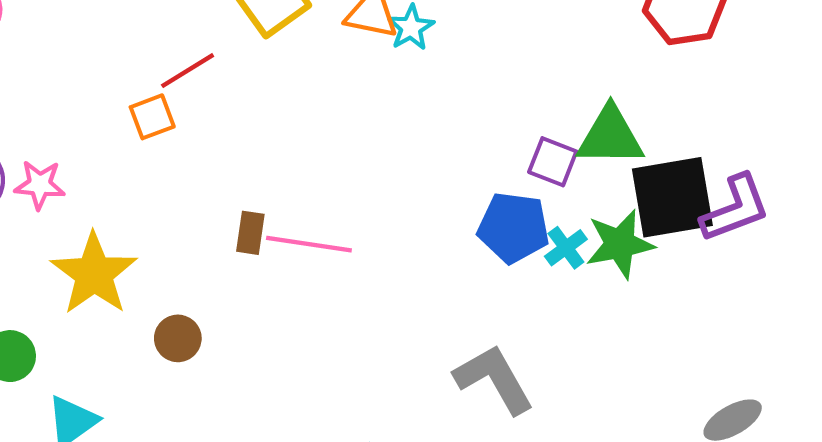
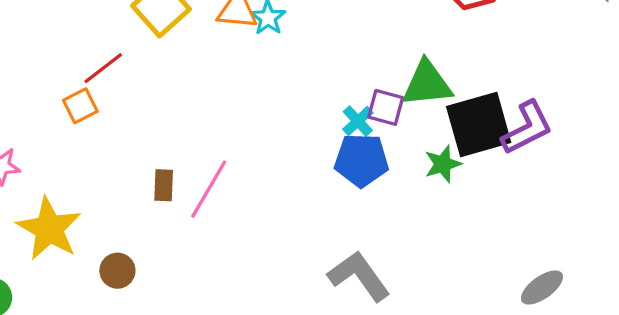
pink line: (309, 244) -> (209, 189), turned -62
green star: (620, 244) -> (443, 164), size x0.7
cyan cross: (566, 248) -> (358, 121), moved

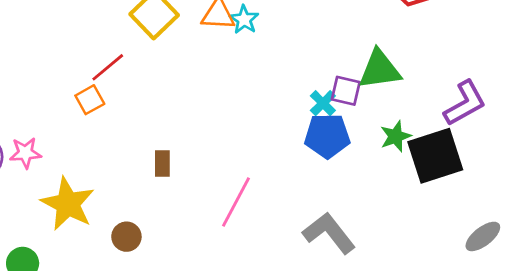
black square: (479, 125) -> (435, 156), moved
pink line: (209, 189) -> (236, 202), moved

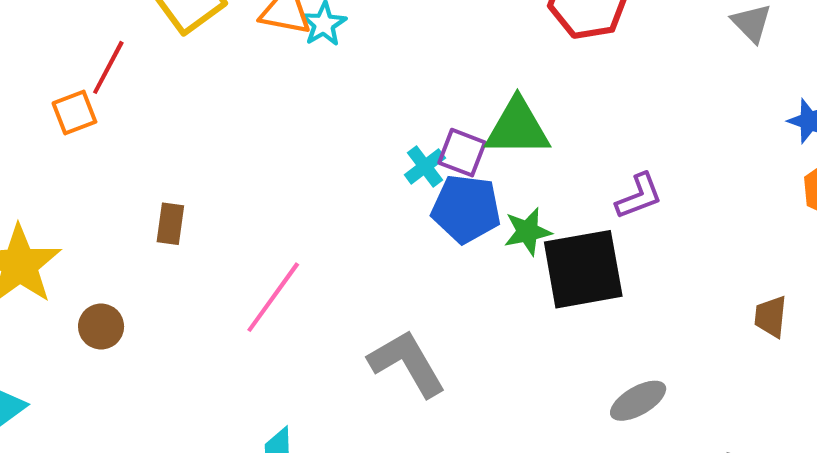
red line: (108, 67) -> (108, 67), turned -30
purple L-shape: (465, 103) -> (639, 196), size x0.7
blue pentagon: (327, 136) -> (466, 209), moved

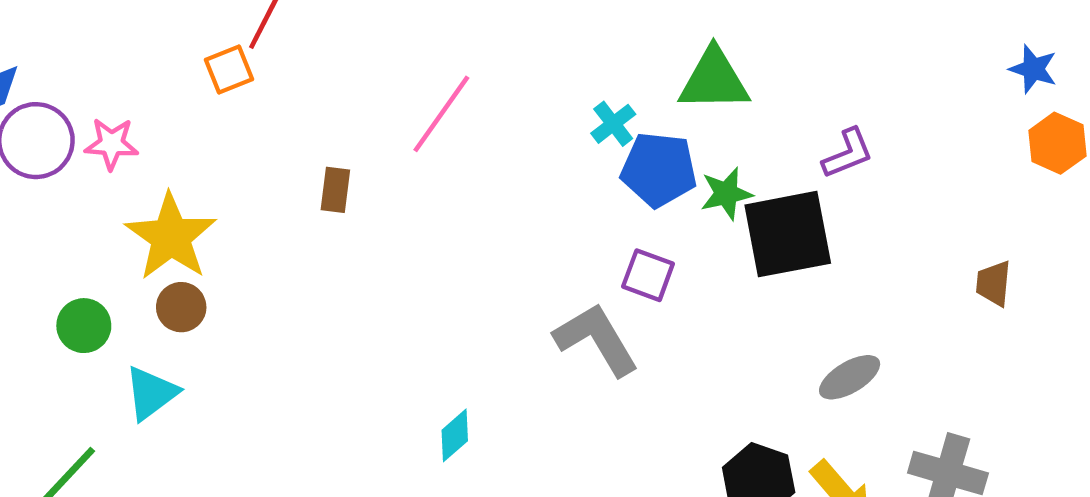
purple square: (462, 153) -> (648, 275), moved
pink line: (273, 297) -> (441, 114), moved
brown circle: (101, 326) -> (181, 307), moved

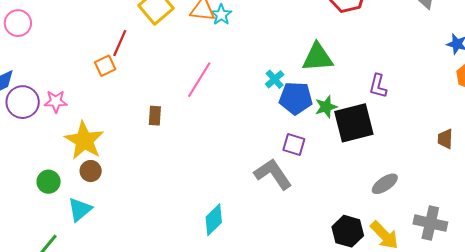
purple L-shape: (848, 153) -> (378, 86), turned 130
cyan diamond: (455, 435) -> (214, 220), size x1.4

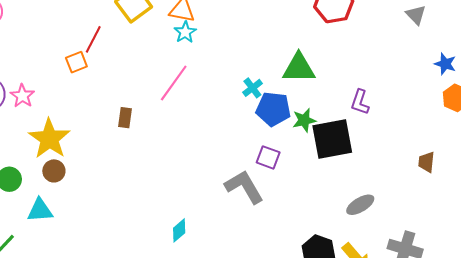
cyan star: (221, 15) -> (185, 32), moved
pink star: (56, 101) -> (22, 96), turned 30
cyan triangle: (80, 209) -> (40, 210), turned 32
cyan diamond: (214, 220) -> (179, 230), size x0.7

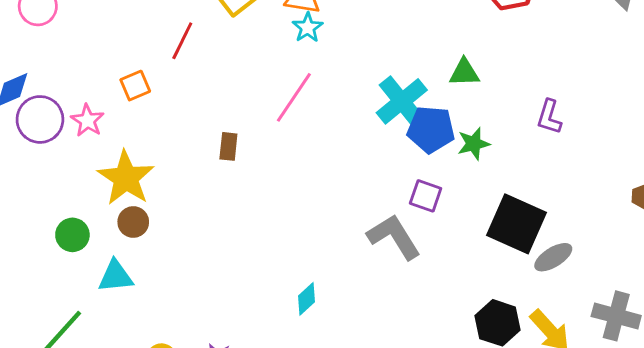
orange square: (76, 62) -> (135, 86), moved
green triangle: (299, 68) -> (464, 73), size x0.7
cyan cross: (252, 88) -> (402, 101), size x1.8
black square: (332, 139) -> (516, 224), moved, turned 36

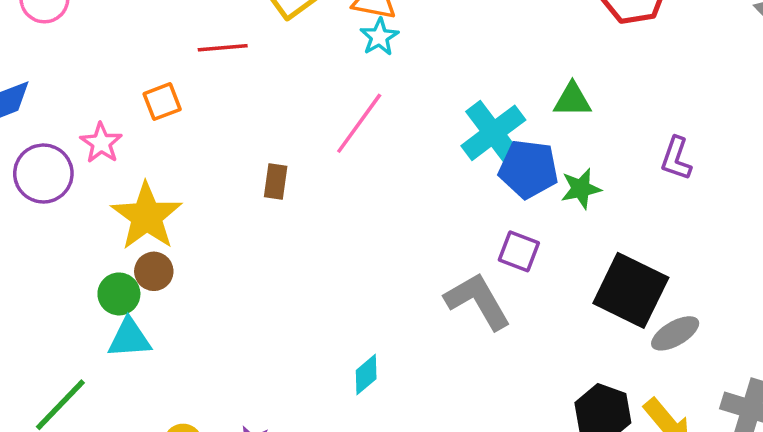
red line: (182, 41) -> (223, 48), turned 57
purple circle: (40, 119) -> (43, 174), moved
green circle: (72, 235) -> (119, 294), moved

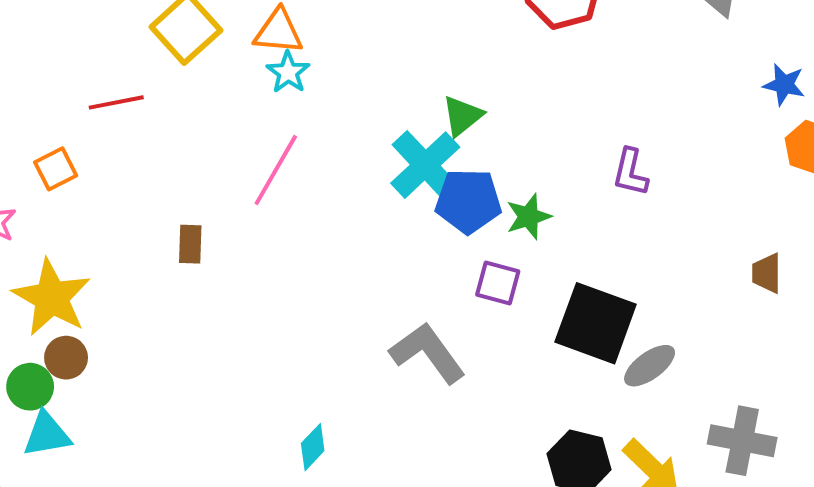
green triangle: (572, 100) -> (462, 116), moved, turned -33
purple square: (519, 251) -> (498, 283), moved

